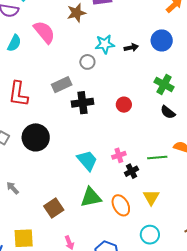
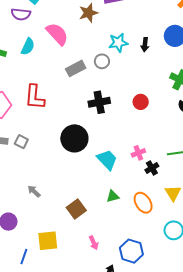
black arrow: (131, 48) -> (145, 45), turned 112
gray rectangle: (62, 85) -> (76, 68), moved
black circle: (36, 137) -> (74, 138), moved
green triangle: (91, 197) -> (113, 196), size x0.6

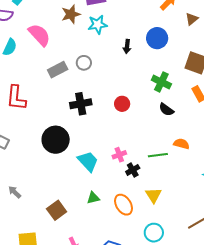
cyan star: (118, 43) -> (98, 24), moved

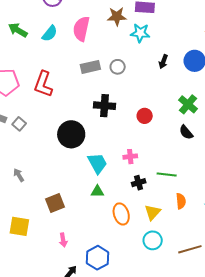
pink semicircle: (39, 35) -> (81, 29), turned -140
orange semicircle: (181, 144) -> (181, 201), moved, turned 56
pink cross: (119, 155) -> (130, 157), moved
green triangle: (93, 198) -> (97, 191), moved
cyan circle: (154, 233) -> (153, 240), moved

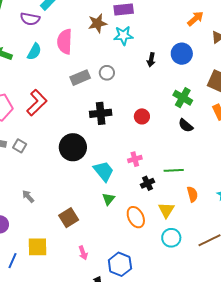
red L-shape: (43, 84) -> (37, 103), turned -144
green triangle: (97, 191) -> (108, 199), turned -40

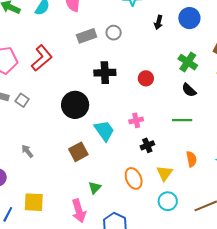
green line: (174, 170) -> (182, 120), moved
green triangle: (108, 199) -> (95, 188), moved
brown square: (69, 218) -> (78, 152), moved
pink arrow: (83, 253) -> (79, 211), size x1.6

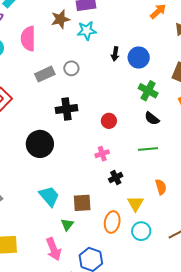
blue circle: (189, 18) -> (139, 58), moved
red circle: (146, 78) -> (109, 121), moved
cyan trapezoid: (104, 131) -> (49, 196), moved
brown square: (78, 152) -> (82, 203), moved, turned 30
orange ellipse: (134, 178) -> (112, 222), moved, turned 40

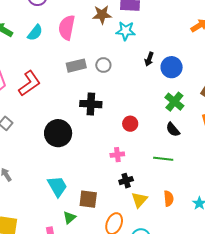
yellow triangle: (135, 204) -> (139, 200), moved

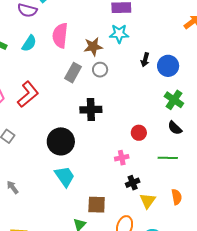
brown star: (102, 15) -> (93, 47), moved
gray rectangle: (76, 66) -> (73, 73), turned -42
red circle: (130, 124) -> (139, 133), moved
cyan trapezoid: (57, 186) -> (65, 176), moved

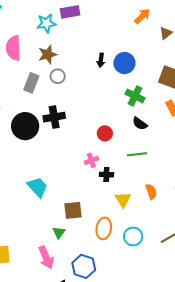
cyan star: (119, 34) -> (46, 23), moved
black circle: (61, 141) -> (25, 126), moved
black cross: (133, 183) -> (106, 175), moved, turned 32

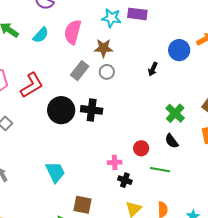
blue circle: (124, 63) -> (179, 50), moved
red circle: (105, 133) -> (141, 148), moved

